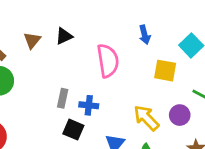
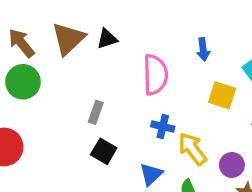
brown triangle: (32, 40) -> (68, 39), size x1.6
blue cross: (89, 105) -> (163, 127), moved
purple circle: (180, 115) -> (232, 165), moved

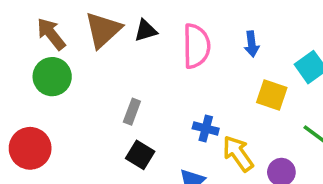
pink semicircle: (155, 75) -> (196, 46), moved

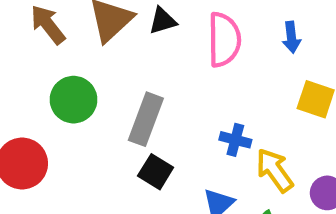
green circle: (52, 77) -> (74, 100), moved
gray rectangle: (132, 112) -> (146, 119), size x1.6

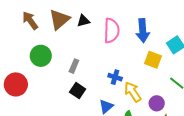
blue arrow: (291, 37) -> (143, 31), size x1.6
gray rectangle: (146, 119) -> (74, 66), size x0.6

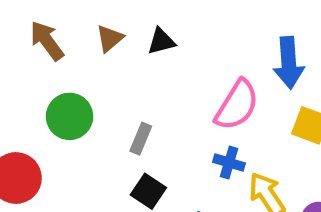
brown triangle: (59, 19) -> (110, 38), size x0.6
pink semicircle: (112, 31) -> (237, 105), moved, turned 30

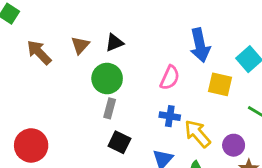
pink semicircle: (237, 105) -> (170, 78), size x0.7
green circle: (70, 116) -> (107, 79), moved

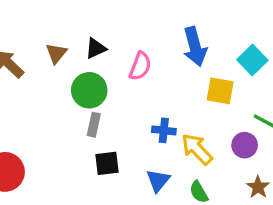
pink semicircle: (170, 78) -> (140, 66), moved
black square: (119, 142) -> (107, 163), turned -30
purple circle: (234, 145) -> (245, 145), moved

